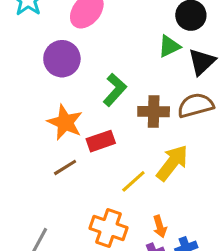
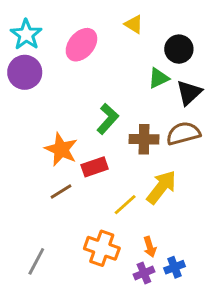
purple circle: (62, 59) -> (25, 72), moved

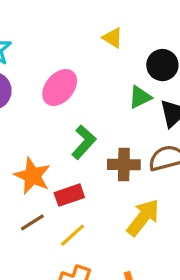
pink ellipse: (81, 45) -> (60, 88), moved
yellow line: (125, 205) -> (73, 235), moved

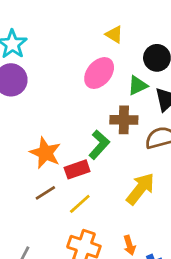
pink ellipse: (60, 88) -> (99, 73), moved
green L-shape: (84, 142) -> (99, 145), moved
brown cross: (124, 165) -> (124, 120), moved

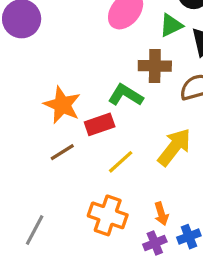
green L-shape: (99, 145) -> (126, 95), turned -100
yellow line: (80, 204) -> (121, 162), moved

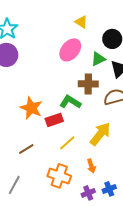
brown line: (62, 152) -> (26, 149), moved
orange arrow: (161, 214) -> (91, 166), moved

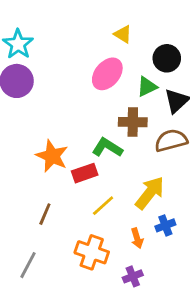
brown line: (26, 149) -> (45, 214), turned -35
blue cross: (109, 189) -> (165, 225), moved

